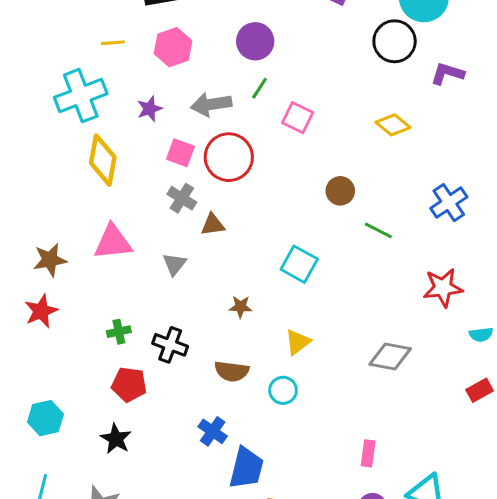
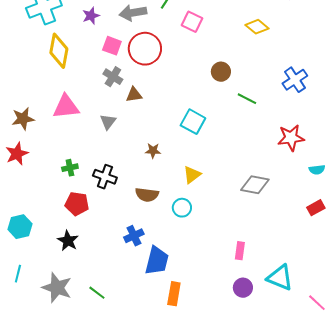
blue cross: (213, 431) -> (134, 236), turned 30

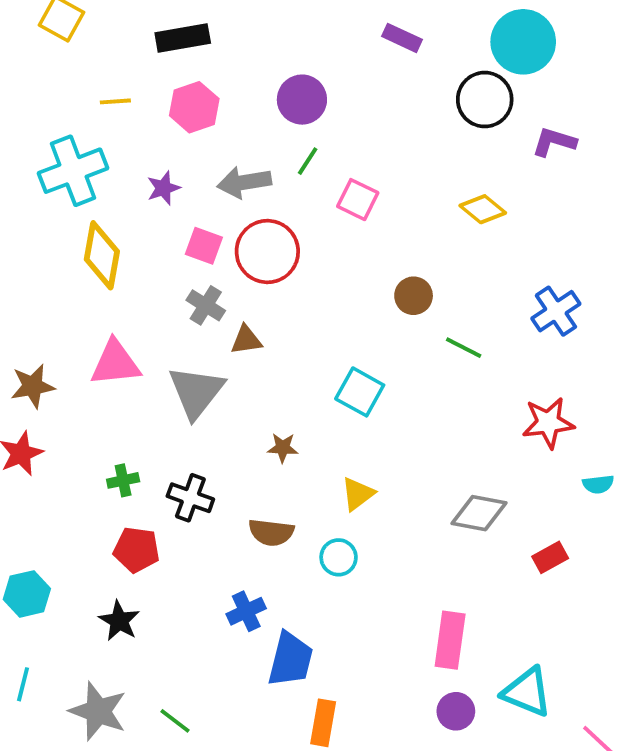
gray triangle: (108, 122) -> (196, 392), size x1.8
red rectangle: (316, 208) -> (550, 557), moved
pink rectangle: (240, 251) -> (450, 640), size x1.6

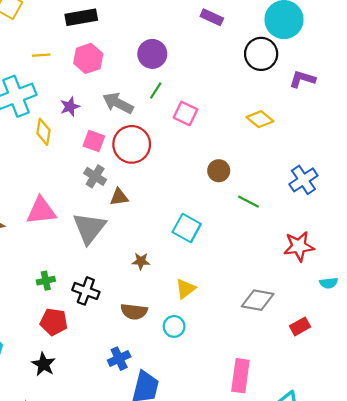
gray arrow: (244, 182) -> (118, 103), turned 36
yellow diamond: (102, 255) -> (43, 132), moved, size x0.7

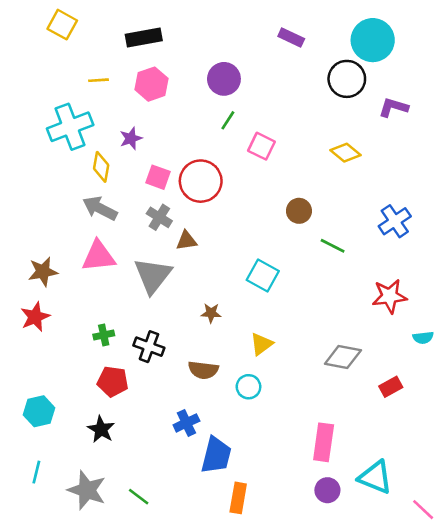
gray arrow: (118, 103) -> (100, 208), moved

